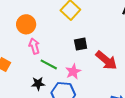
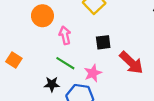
pink arrow: (34, 46) -> (65, 35), moved

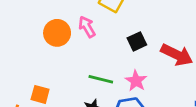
pink arrow: (65, 35) -> (87, 27), moved

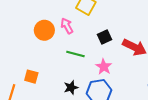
green line: (101, 79) -> (75, 54), moved

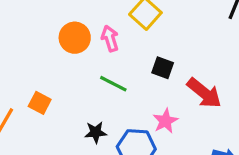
black square: (104, 37) -> (163, 68), turned 32
pink star: (104, 67) -> (165, 121), moved

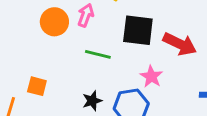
pink arrow: (110, 38) -> (86, 15), turned 50
black square: (163, 68) -> (138, 30), size x1.6

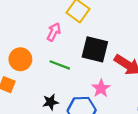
orange circle: (54, 22) -> (20, 59), moved

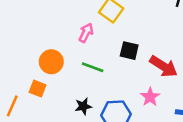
black square: (95, 49) -> (129, 51), size x0.7
pink star: (101, 88) -> (150, 97), moved

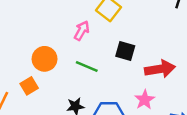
red arrow: (164, 66) -> (160, 69), turned -44
orange square: (38, 89) -> (29, 86), turned 35

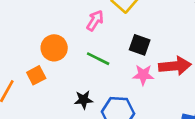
pink star: (145, 100) -> (143, 75), moved, turned 30

